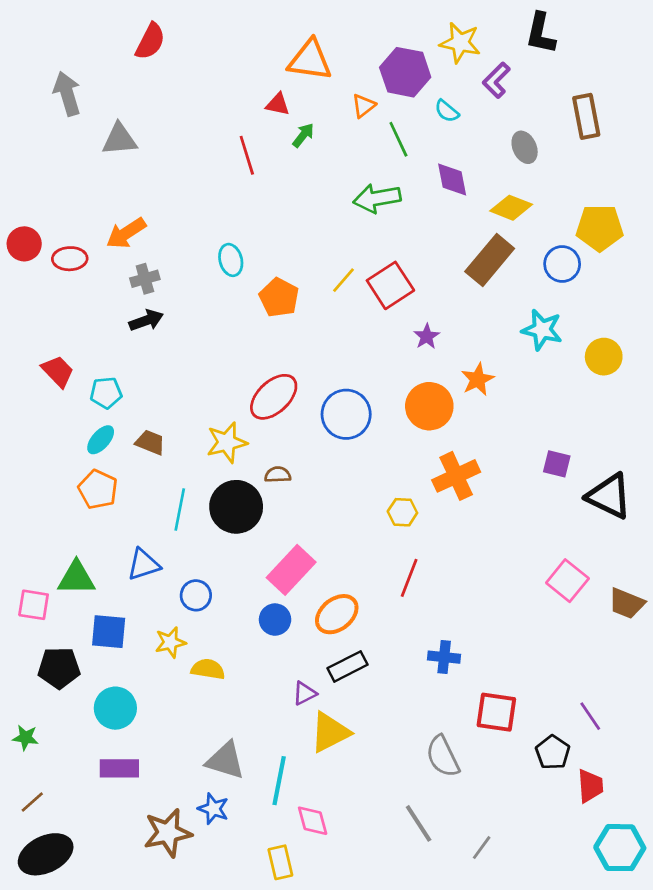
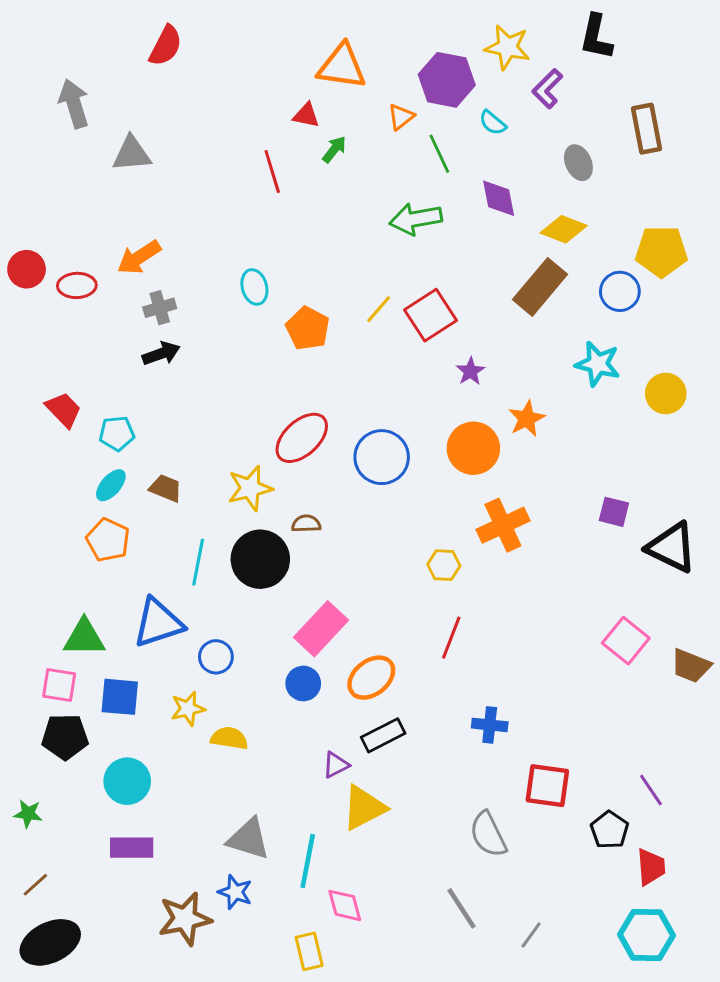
blue triangle: (144, 565) -> (158, 623), size x1.4
pink square: (34, 605) -> (59, 685), moved
cyan hexagon: (620, 848) -> (646, 935), moved

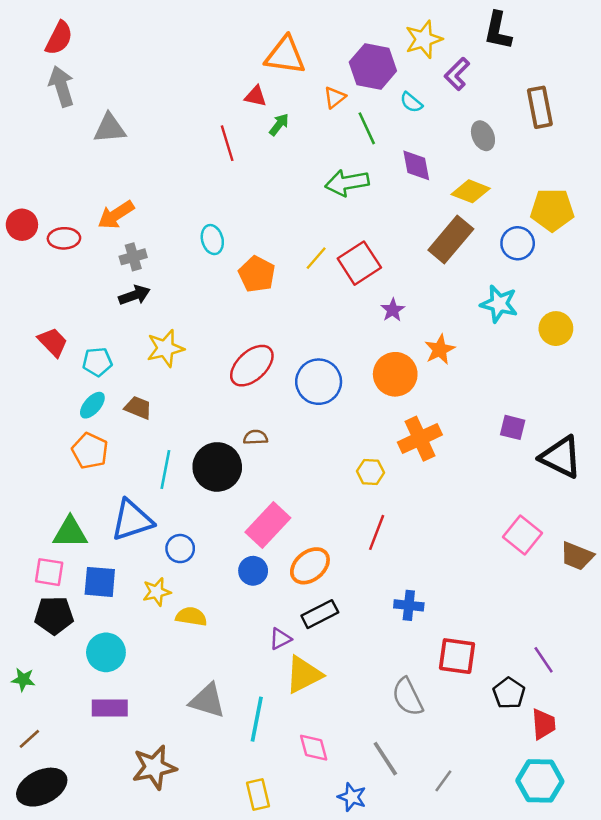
red semicircle: (166, 46) -> (59, 38), moved
yellow star: (507, 47) -> (424, 39), turned -30
yellow star: (250, 488) -> (165, 348), moved
blue star: (235, 892) -> (352, 797), moved
pink diamond: (345, 905) -> (314, 748), moved

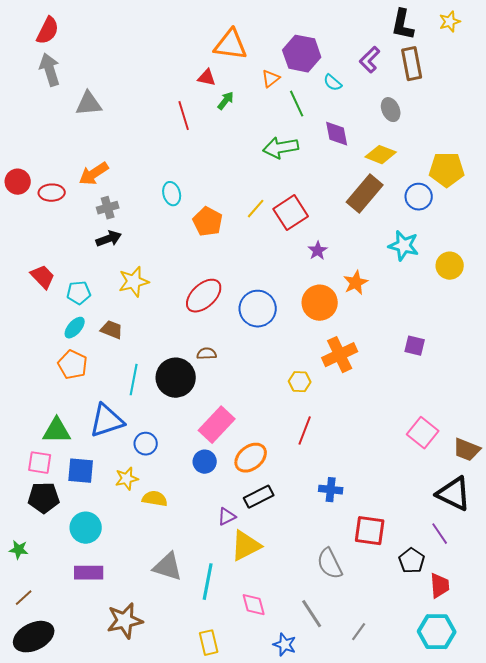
yellow star: (424, 39) -> (450, 22), moved, size x0.7
brown rectangle: (540, 107) -> (412, 64), moved
black triangle: (561, 457) -> (454, 494), moved

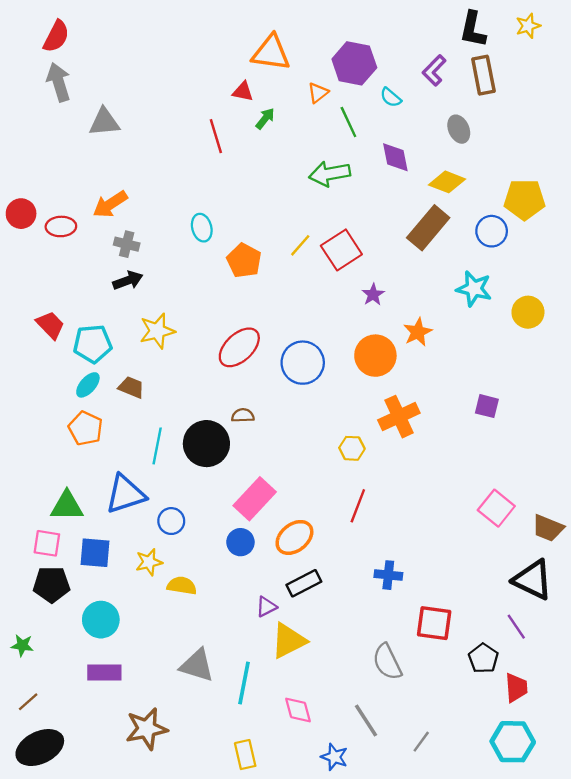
gray cross: (108, 208) -> (127, 244), turned 30
cyan pentagon: (79, 293) -> (93, 344), size x1.4

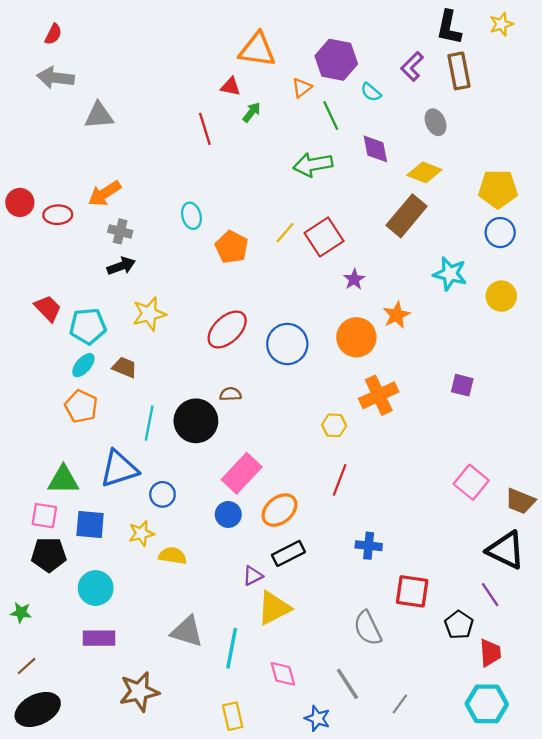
red semicircle: (56, 36) -> (53, 34), size x0.7
gray arrow: (59, 82) -> (56, 78), turned -66
blue circle: (492, 231) -> (500, 233), moved

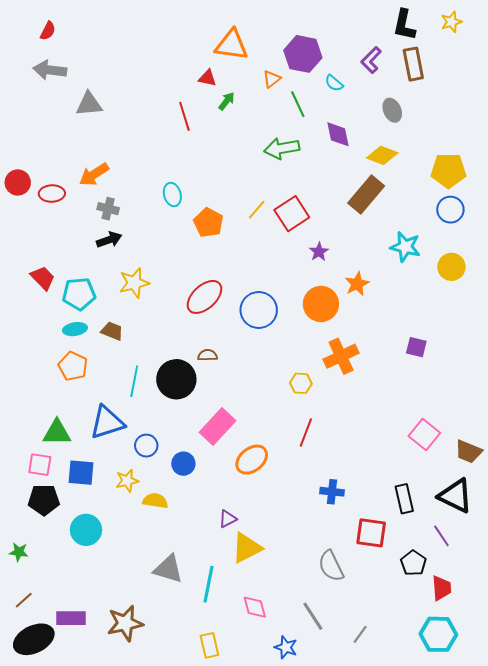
cyan ellipse: (83, 365) -> (75, 329), turned 40
blue circle: (228, 514) -> (183, 464), moved
black rectangle: (288, 553) -> (404, 499), moved, turned -76
purple rectangle: (99, 638) -> (71, 618), moved

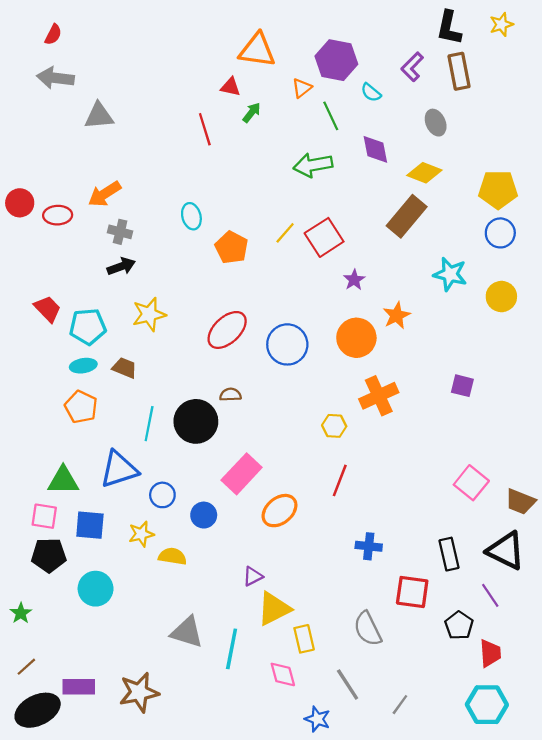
green star: (19, 552) -> (21, 613), turned 30
yellow rectangle: (209, 645) -> (304, 639), moved

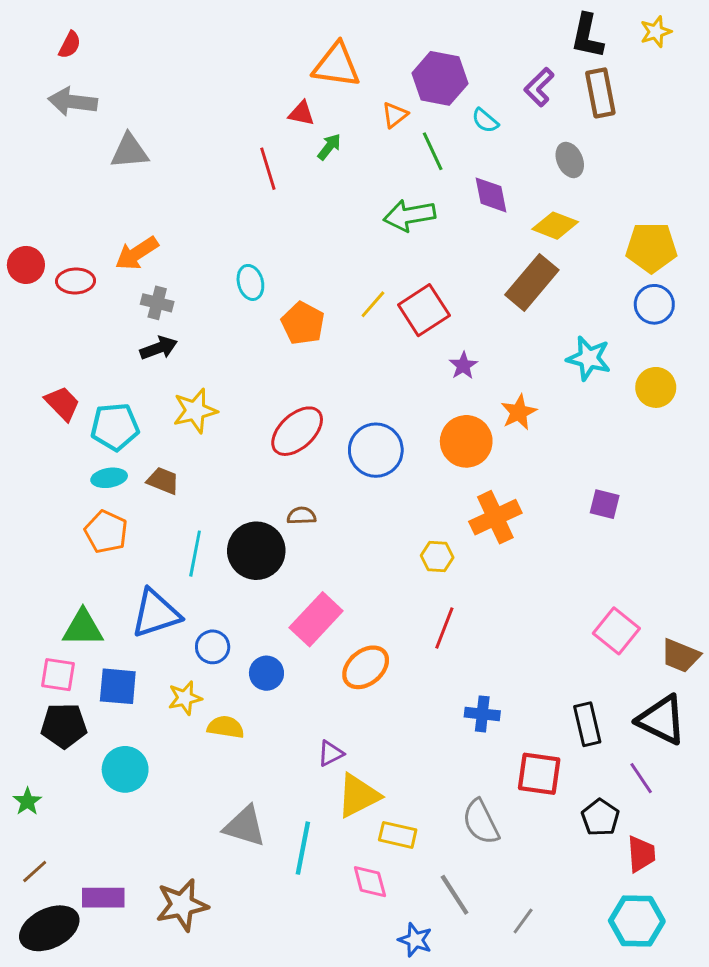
yellow rectangle: (304, 639) -> (398, 835), turned -64

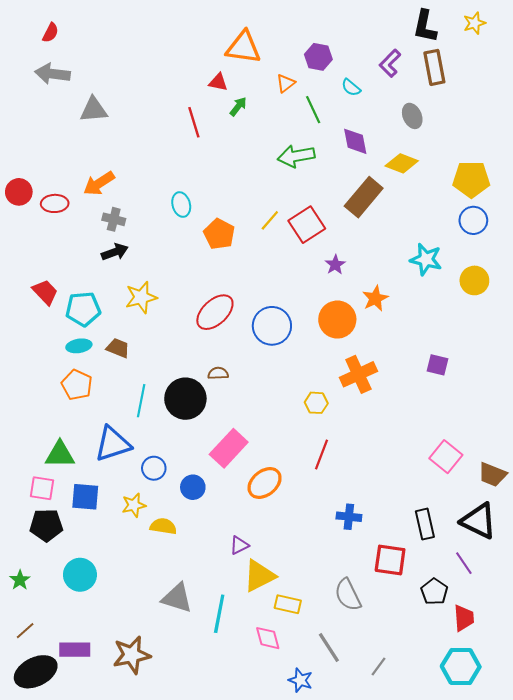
purple hexagon: (440, 78) -> (318, 57), size x0.7
brown rectangle: (532, 282) -> (364, 197), moved
cyan circle: (125, 769) -> (80, 575), moved

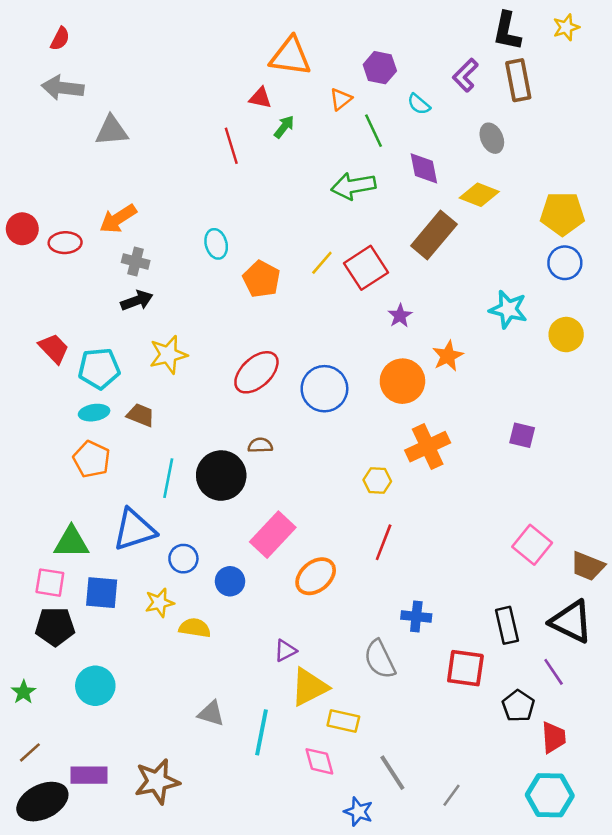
gray semicircle: (348, 595) -> (380, 659), moved
gray triangle: (177, 598) -> (211, 713), size x0.7

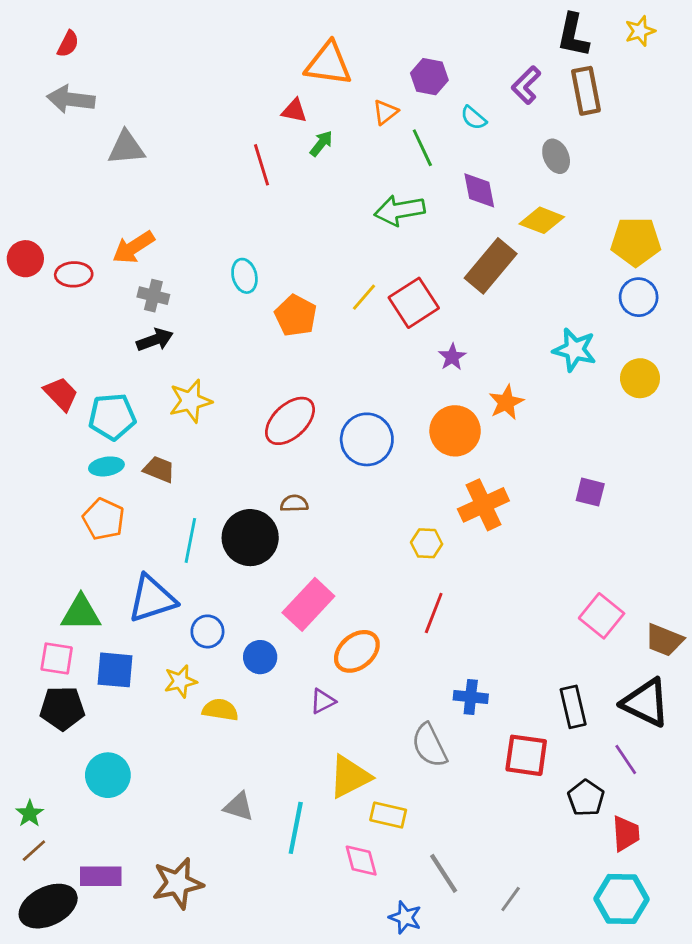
purple triangle: (285, 651) -> (323, 701), moved
green star: (24, 692) -> (30, 814), moved

